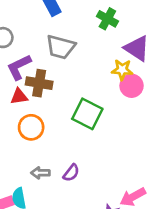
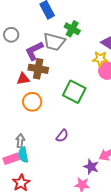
green cross: (107, 19) -> (72, 29), moved
purple L-shape: (19, 67) -> (34, 51), moved
gray arrow: (40, 173) -> (20, 141), moved, turned 96

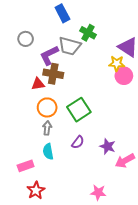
green square: (74, 92) -> (79, 110), moved, turned 30
gray arrow: (20, 141) -> (47, 128), moved
cyan semicircle: (23, 155) -> (48, 152), moved
purple star: (91, 167) -> (107, 146), moved

